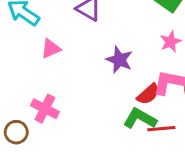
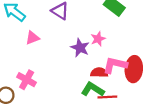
pink star: (170, 42) -> (98, 39), moved
red semicircle: (148, 94) -> (99, 73), turned -140

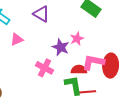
pink cross: (27, 80) -> (45, 68), moved
green L-shape: (93, 89) -> (73, 85), turned 50

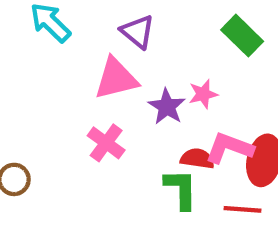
pink triangle: (17, 39) -> (116, 79), moved, size x1.6
pink cross: (45, 68) -> (106, 143), moved
red line: (87, 92) -> (243, 209), moved

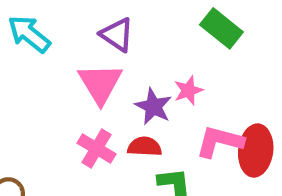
pink triangle: (116, 79) -> (100, 83), turned -42
red semicircle: (197, 159) -> (145, 147), moved

